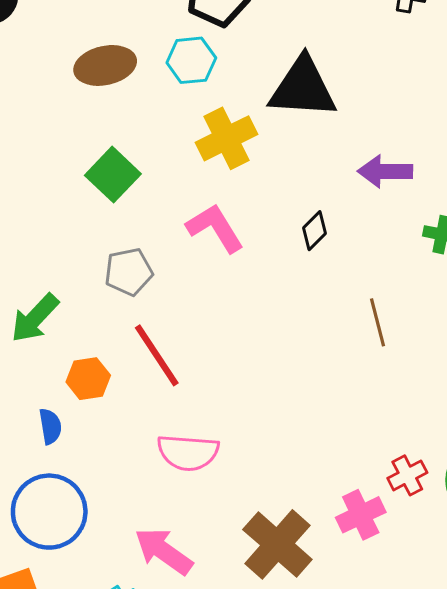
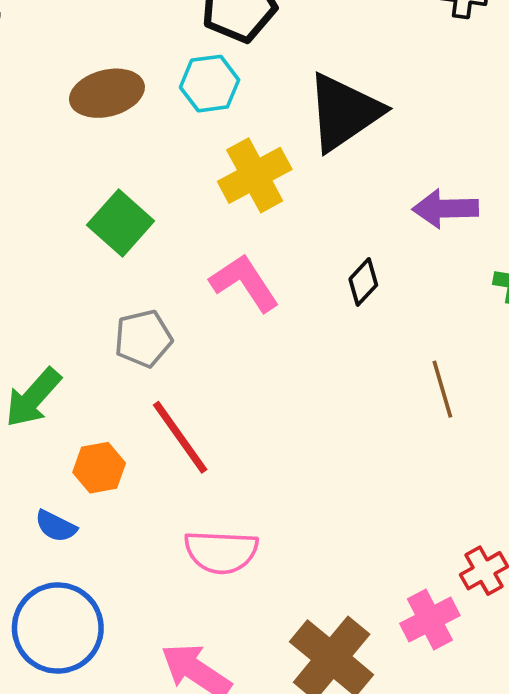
black triangle: (303, 88) -> (344, 112), turned -36
blue semicircle: (50, 426) -> (56, 526), turned 128

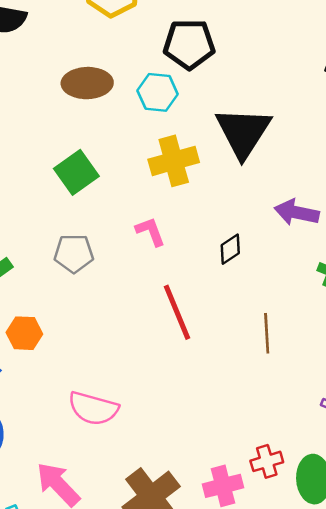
black triangle: (344, 112) -> (243, 132), turned -36
pink L-shape: (245, 283) -> (150, 231), size x0.7
red line: (180, 437) -> (177, 312), moved

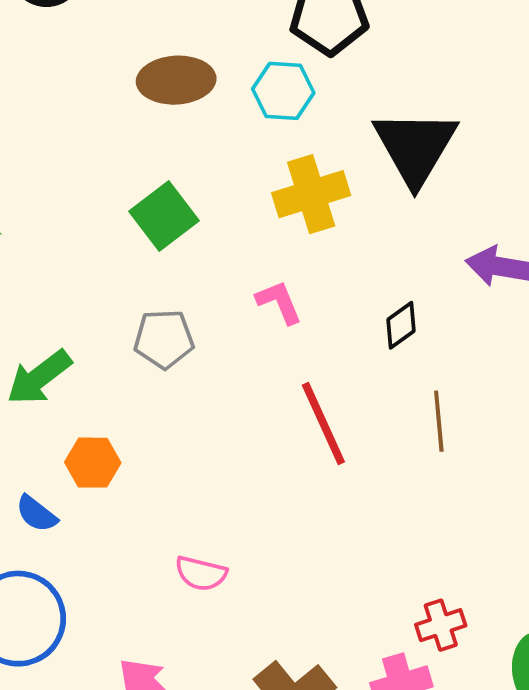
brown line: (267, 333) -> (439, 421), moved
pink semicircle: (93, 408) -> (201, 573), size x0.7
red cross: (267, 461) -> (441, 625), moved

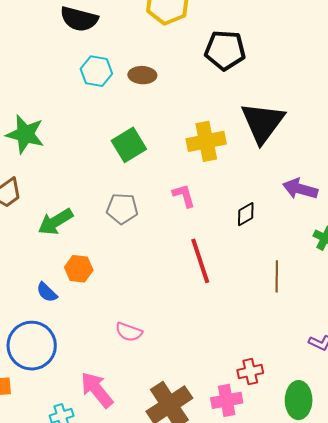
brown ellipse: (176, 80) -> (142, 75), size x0.7
cyan hexagon: (283, 91) -> (96, 71), moved
brown line: (439, 421) -> (277, 276), moved

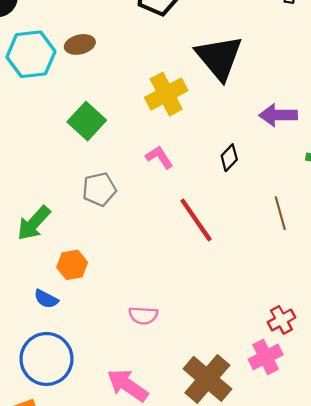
cyan hexagon: (96, 71) -> (31, 54), size x1.4

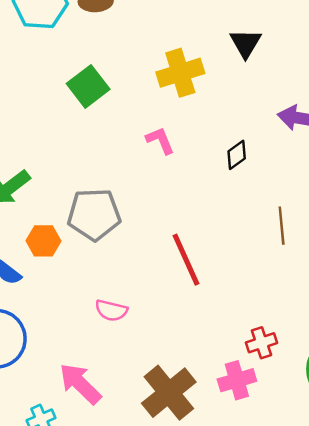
black triangle: (219, 58) -> (246, 43), size x0.6
gray pentagon: (99, 189) -> (94, 214), moved, size x1.4
red line: (196, 220) -> (186, 260), moved

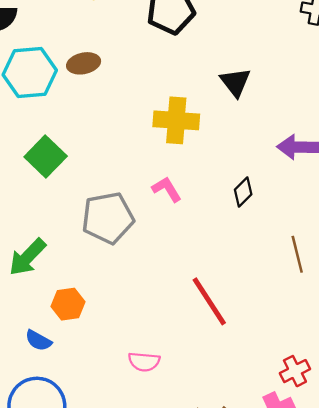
yellow cross: (180, 73) -> (176, 120), turned 30
green square: (88, 86) -> (46, 157), moved
gray pentagon: (94, 214) -> (108, 218), moved

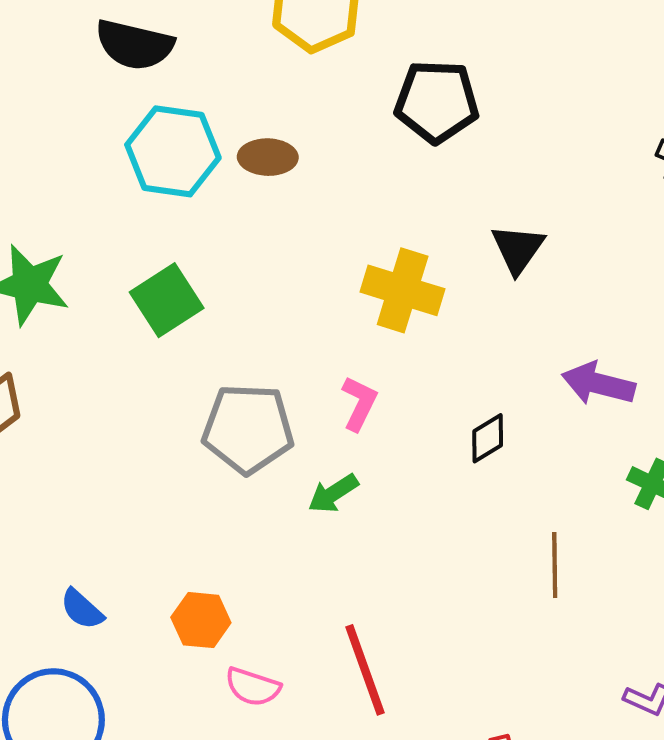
pink L-shape: (167, 189) -> (359, 403), turned 44
green arrow: (27, 257) -> (333, 493), moved, size x0.7
red line: (209, 301) -> (365, 670), moved
orange hexagon: (68, 304) -> (201, 620), moved

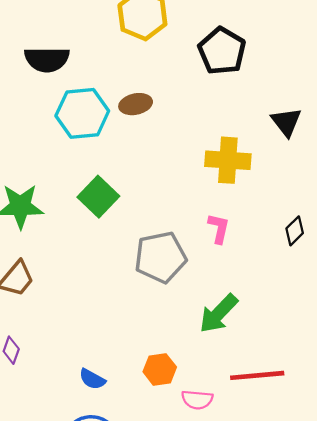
black pentagon: (437, 102) -> (222, 51), turned -30
green arrow: (333, 493) -> (219, 313), moved, size x1.5
red line: (365, 670) -> (257, 375), turned -62

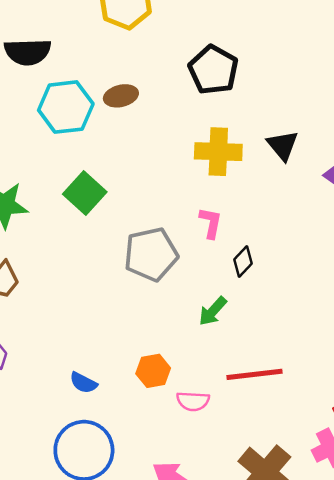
black pentagon: (222, 51) -> (213, 70), moved
black triangle: (286, 122) -> (283, 145), moved
black diamond: (295, 231) -> (243, 261), moved
green arrow: (219, 313) -> (213, 311), size x0.7

